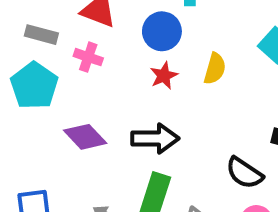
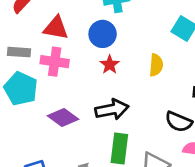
pink cross: (88, 57) -> (55, 62), size x1.4
yellow semicircle: (215, 69) -> (156, 65), moved

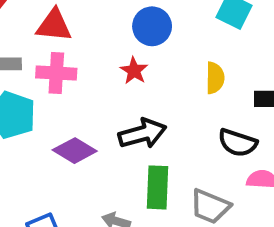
blue circle: (103, 34) -> (152, 26), moved
yellow semicircle: (156, 65) -> (215, 78), moved

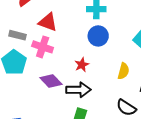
red star: (134, 71) -> (82, 65), moved
purple diamond: (75, 151) -> (51, 81), moved

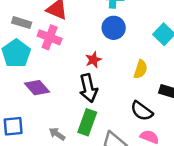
purple diamond: (51, 81) -> (37, 88), moved
black arrow: (79, 90) -> (88, 88), turned 75

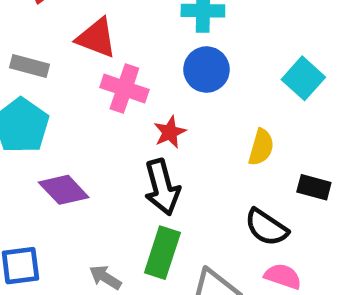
pink cross: (50, 37) -> (124, 89), moved

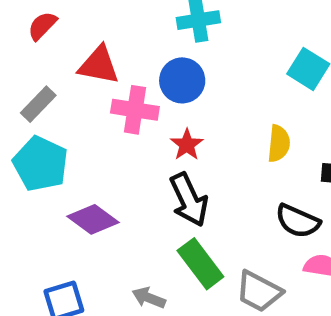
gray rectangle: (29, 66) -> (38, 104), turned -51
blue circle: (207, 70) -> (182, 80), moved
green rectangle: (162, 253) -> (200, 264), turned -45

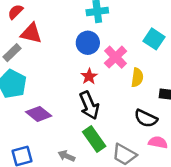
red triangle: (99, 65) -> (31, 33), moved
pink cross: (135, 110) -> (116, 57), moved, turned 35

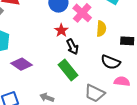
black arrow: (89, 105) -> (72, 47), moved, size x0.7
green rectangle: (94, 139) -> (68, 70), moved

